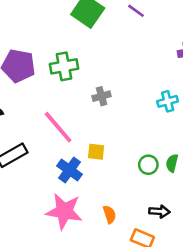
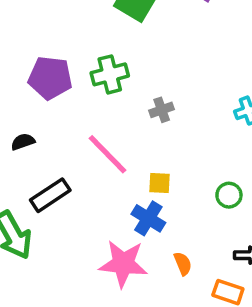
blue cross: (70, 170) -> (148, 218), moved

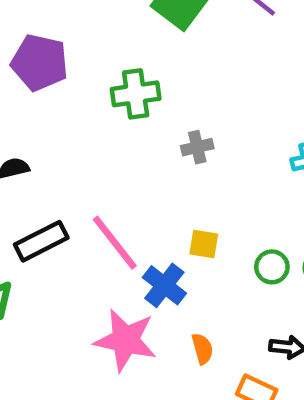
purple pentagon: (50, 78) -> (40, 62), moved
pink line: (108, 154) -> (115, 243), moved
yellow square: (160, 183) -> (204, 244), moved

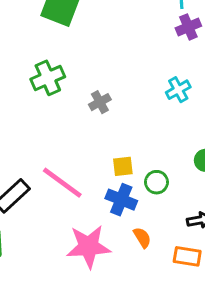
green circle: (272, 267) -> (156, 182), moved
blue cross: (164, 285) -> (121, 200), moved

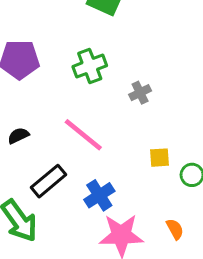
pink line: (62, 183) -> (83, 135), moved
blue cross: (121, 200) -> (99, 195), moved, turned 32

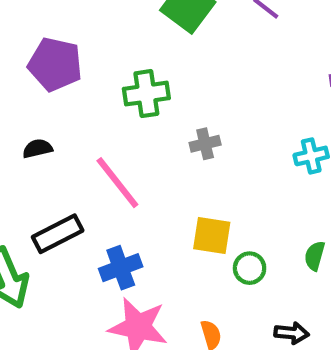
black semicircle: (18, 136) -> (37, 149), moved
yellow square: (160, 158) -> (212, 236), size x1.4

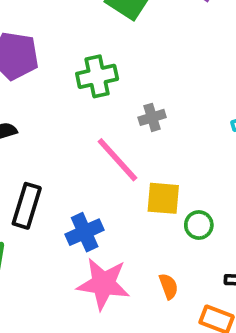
pink line: (117, 183) -> (117, 160), moved
black rectangle: (58, 234) -> (27, 206), turned -42

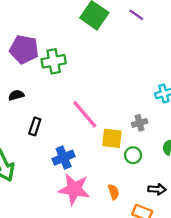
green cross: (97, 76) -> (54, 61), moved
gray cross: (152, 117) -> (140, 123), moved
black rectangle: (27, 206) -> (35, 126), moved, size x0.7

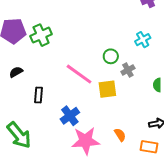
green circle: (133, 155) -> (111, 56), moved

